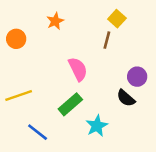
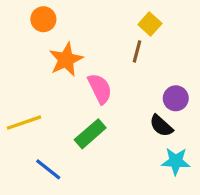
orange star: (55, 21) -> (66, 60), moved, size x1.5
orange circle: (16, 39) -> (43, 19), moved
cyan star: (97, 126) -> (176, 161), moved, turned 30

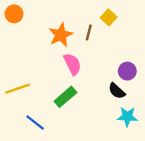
orange circle: (43, 19) -> (14, 14), moved
brown line: (137, 51) -> (89, 33), moved
orange star: (66, 60) -> (61, 35), moved

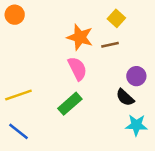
brown line: (89, 33) -> (110, 45), moved, turned 63
orange star: (61, 35) -> (80, 37), moved, turned -30
blue line: (35, 122) -> (18, 131), moved

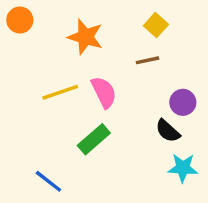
orange star: (80, 37) -> (85, 37), moved
yellow line: (18, 95) -> (60, 92), moved
blue line: (18, 131) -> (48, 181), moved

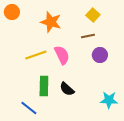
purple circle: (183, 102) -> (100, 55), moved
black semicircle: (168, 131) -> (67, 89), moved
green rectangle: (94, 139) -> (44, 86), moved, turned -48

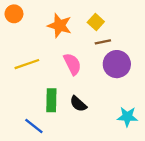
yellow square: (93, 15) -> (96, 22), moved
yellow line: (36, 55) -> (27, 64), moved
purple circle: (100, 55) -> (117, 64), size x1.5

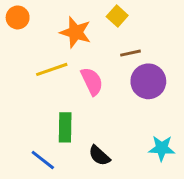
yellow square: (96, 22) -> (117, 16), moved
yellow line: (27, 64) -> (52, 69), moved
black semicircle: (78, 104) -> (99, 156), moved

